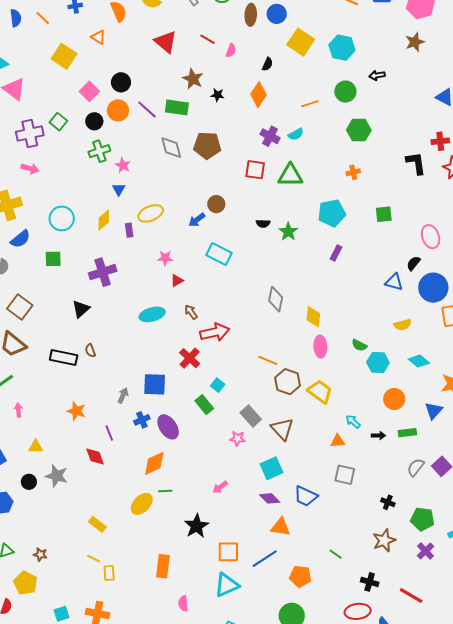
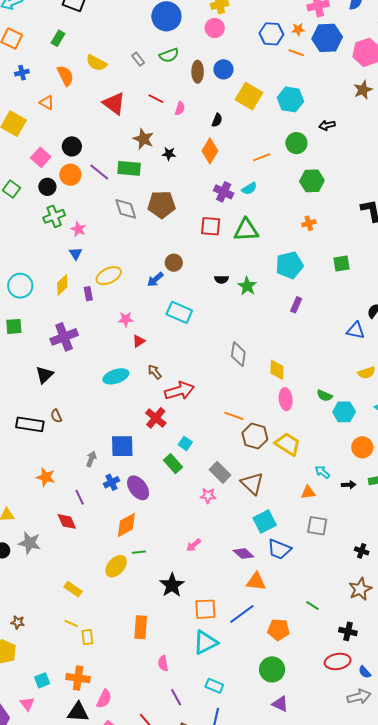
cyan square: (272, 468) -> (265, 522), moved

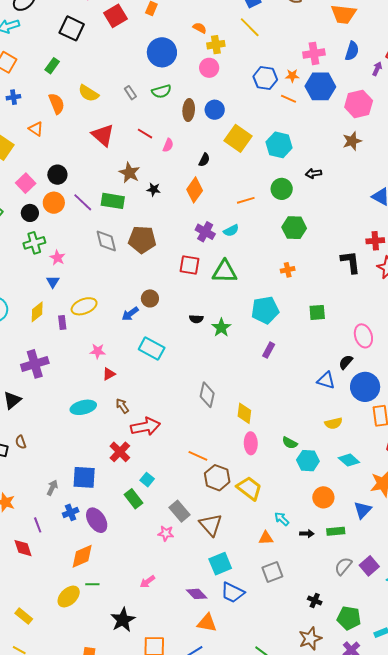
gray square: (317, 526) -> (272, 572), turned -35

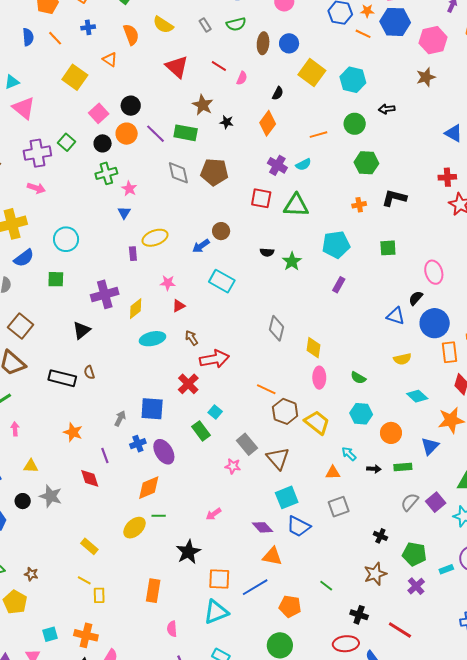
black L-shape: (351, 262) -> (394, 198), moved, turned -70
yellow diamond: (37, 312) -> (136, 309), moved
cyan hexagon: (308, 461) -> (361, 414), moved

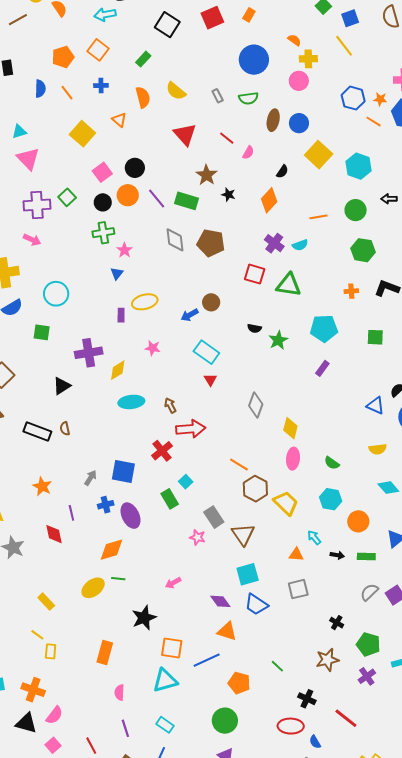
red triangle: (179, 306) -> (210, 380), moved, turned -40

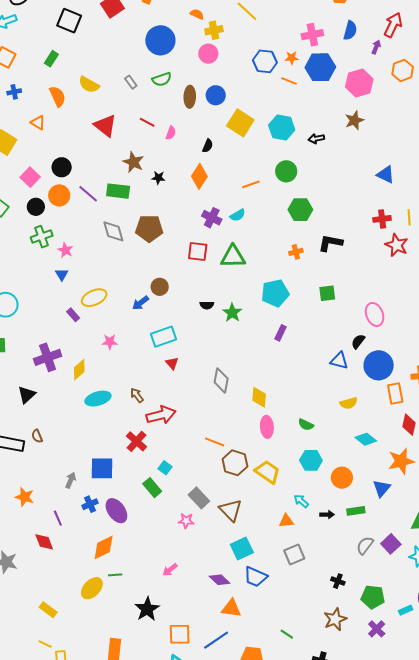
black arrow: (389, 199) -> (316, 139), moved
purple rectangle: (121, 315) -> (73, 315), turned -32
cyan rectangle: (206, 352) -> (164, 337), turned -45

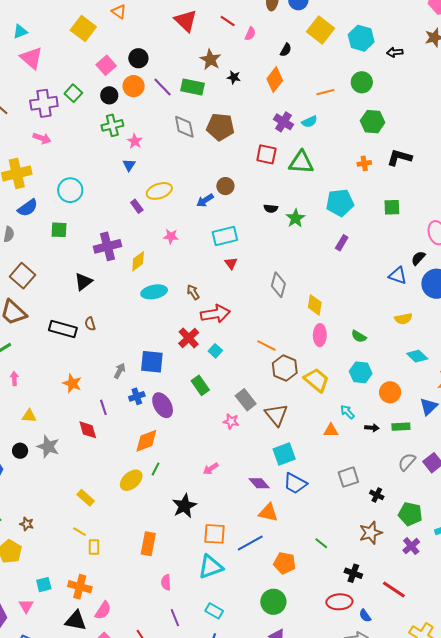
cyan square: (165, 468) -> (215, 351), moved
gray square: (294, 555) -> (348, 477), moved
green line: (115, 575) -> (156, 469), turned -64

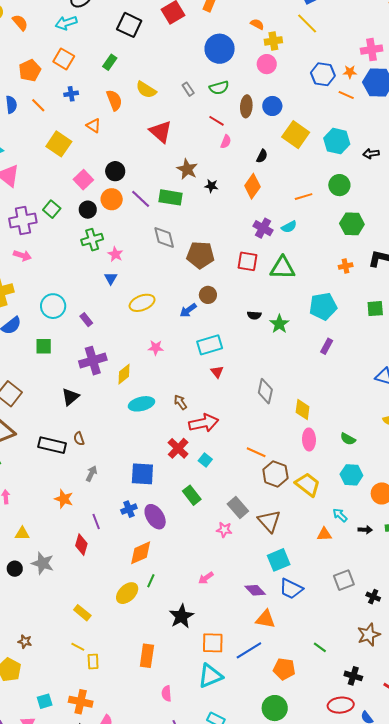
red line: (228, 21) -> (217, 121), moved
brown pentagon: (220, 127) -> (200, 255), moved
purple rectangle: (137, 206) -> (86, 320), moved
gray arrow: (120, 371) -> (91, 474), moved
red diamond: (88, 430) -> (81, 545), turned 35

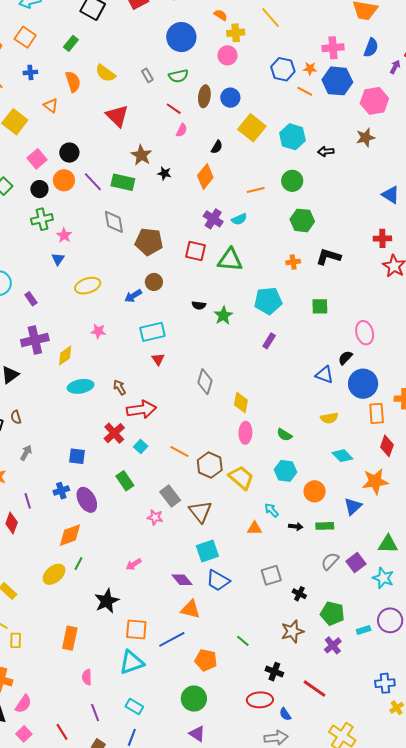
orange line: (256, 452) -> (179, 451), moved
blue square: (142, 474) -> (77, 456), size x0.7

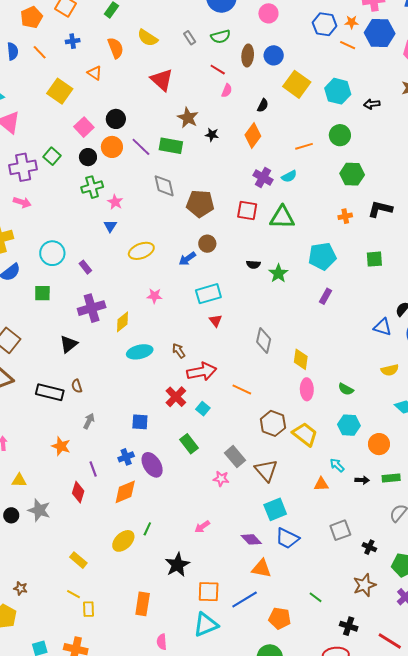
orange line: (179, 451) -> (242, 390), moved
orange diamond: (70, 535) -> (125, 492), moved

